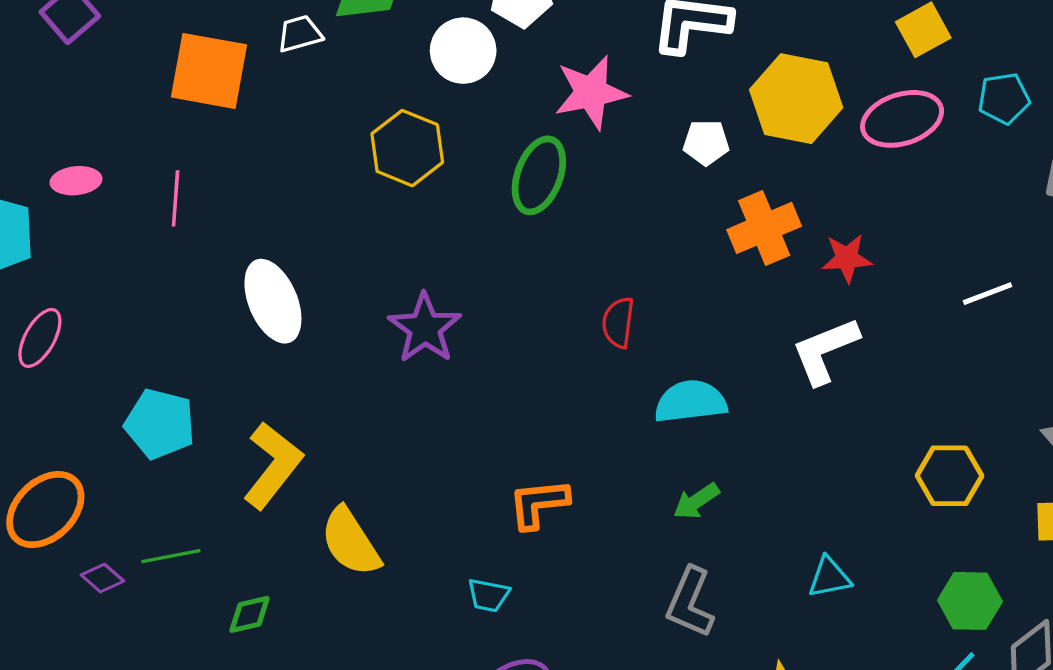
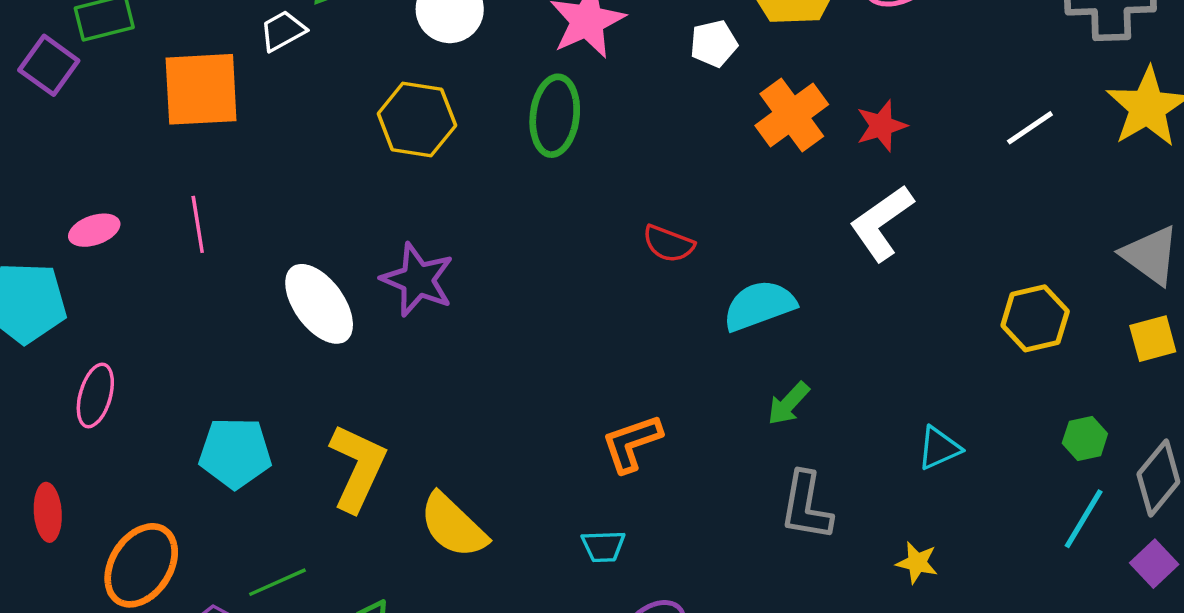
red semicircle: (618, 322) -> (668, 244), turned -63
purple star: (425, 328) -> (418, 280), moved
green hexagon: (970, 601) -> (1085, 438), size x0.7

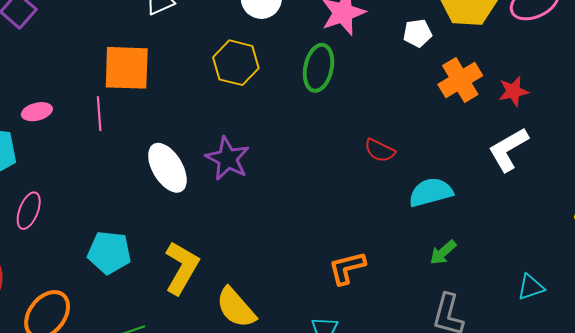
orange square: (201, 89) -> (127, 68), moved

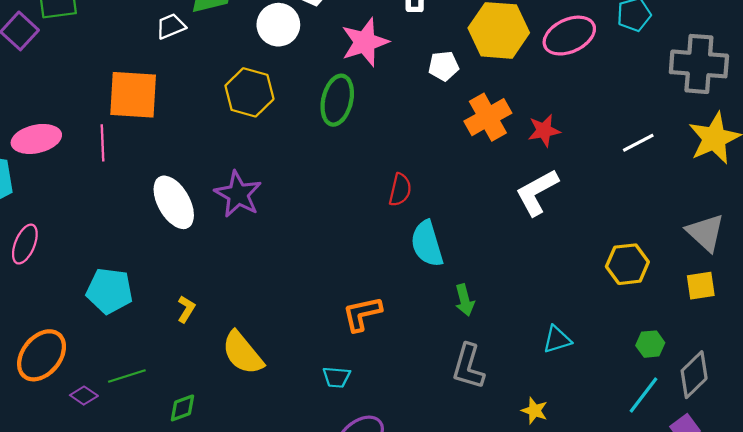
pink ellipse: (37, 112) -> (36, 139), size x1.5
red semicircle: (380, 150) -> (400, 190), turned -104
cyan semicircle: (431, 192) -> (427, 244), moved, turned -93
green arrow: (443, 252) -> (465, 300), turned -64
yellow L-shape: (182, 268) -> (186, 309), size x0.5

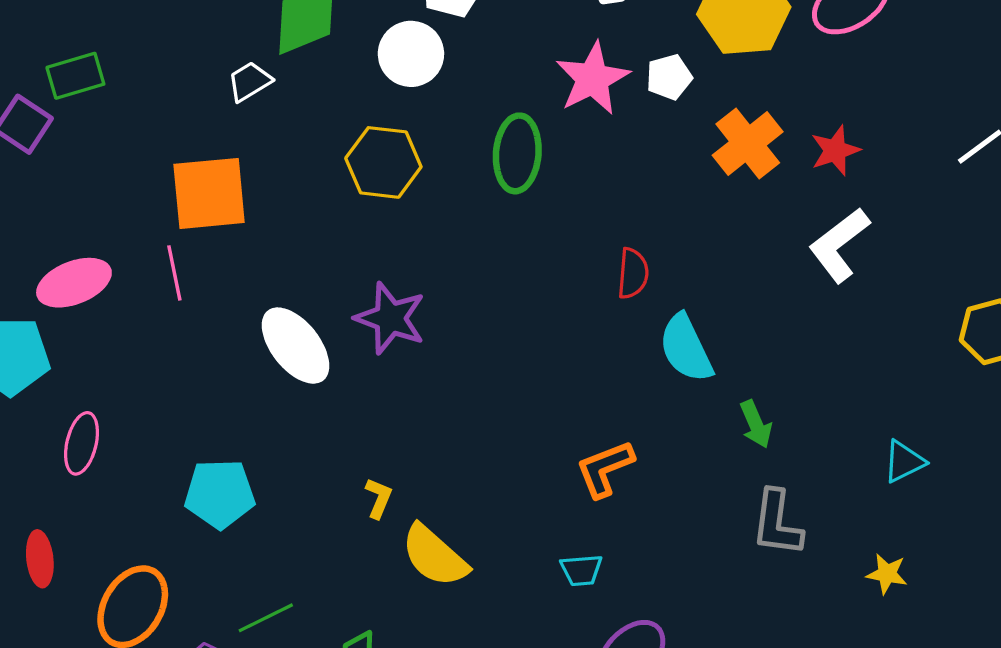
pink star: (365, 42) -> (593, 79), moved
yellow L-shape: (186, 309) -> (379, 498), moved

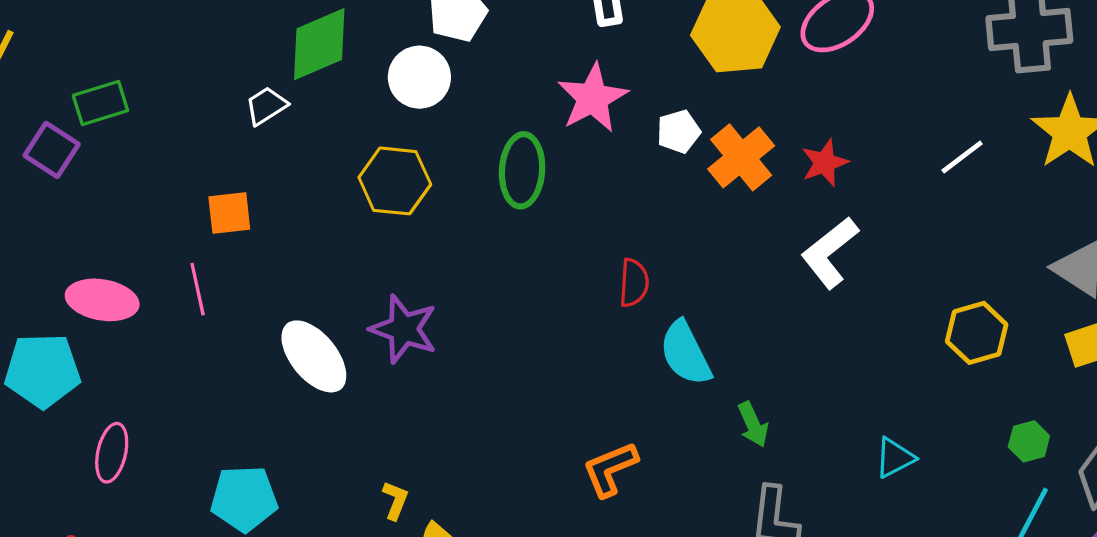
white pentagon: (669, 77) -> (679, 132), moved
orange square: (209, 193) -> (229, 213), size x0.6
pink ellipse: (74, 283) -> (102, 300), turned 32

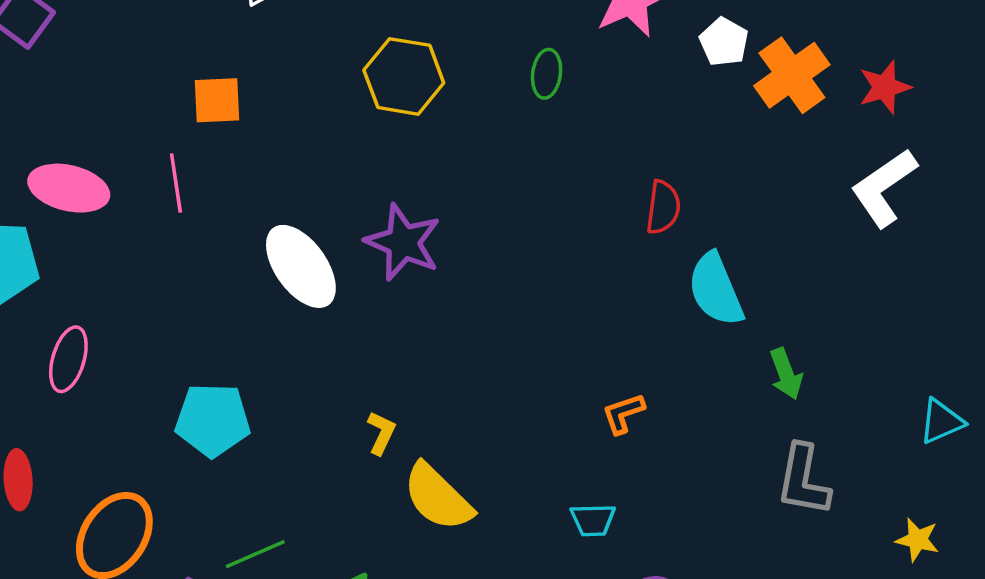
white pentagon: (679, 132) -> (724, 42), turned -30
green ellipse: (522, 170) -> (547, 74), size x0.6
orange L-shape: (610, 469) -> (623, 413), size x0.7

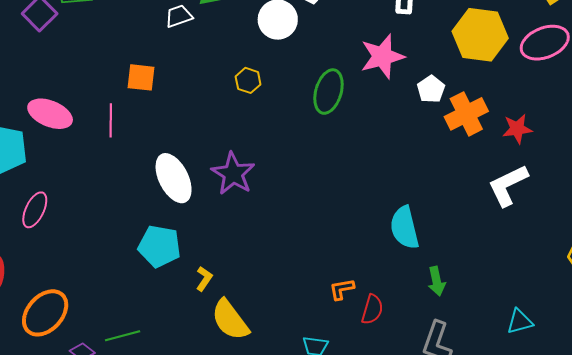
green ellipse: (547, 74) -> (328, 92), size x1.6
yellow hexagon: (404, 76) -> (248, 80), size x0.6
red semicircle: (663, 207) -> (372, 309), moved
cyan pentagon: (213, 420) -> (159, 246), moved

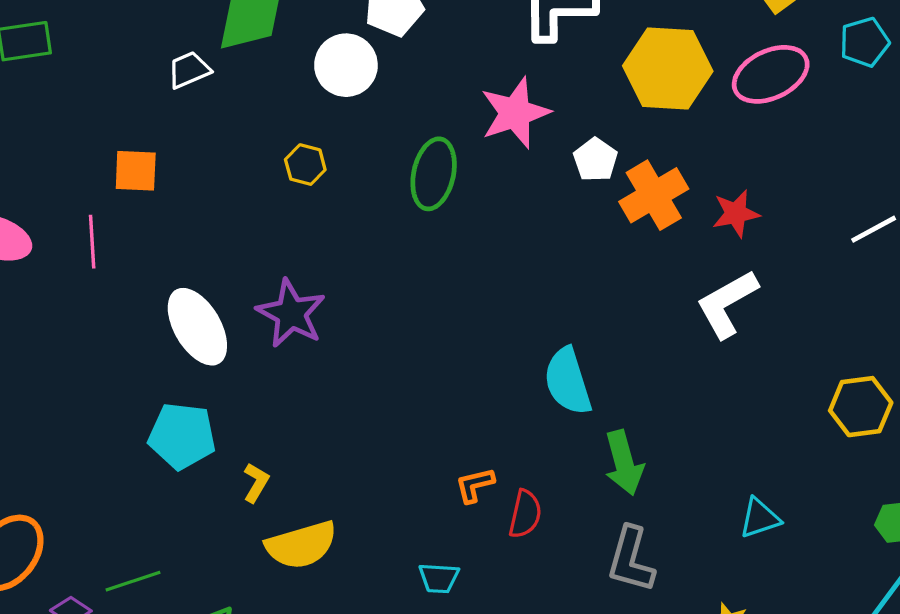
green arrow: (437, 281) -> (624, 463), size x1.4
yellow semicircle: (230, 320) -> (301, 545), turned -66

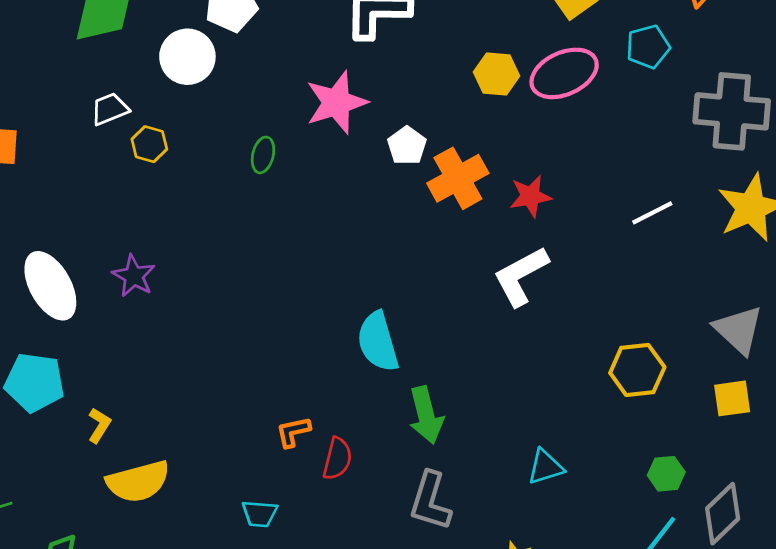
yellow hexagon: (668, 69) -> (496, 74), moved, size x0.6
white trapezoid: (189, 70) -> (110, 109), moved
green ellipse: (434, 174) -> (263, 155), size x0.6
purple star: (291, 313) -> (134, 276), size x0.7

